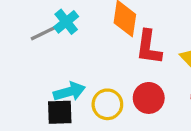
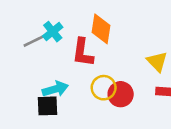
red L-shape: (149, 47) -> (83, 52), moved
yellow circle: (107, 104) -> (104, 88), moved

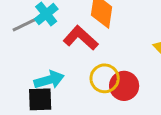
red L-shape: (83, 52) -> (81, 38), turned 124

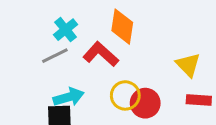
gray line: (25, 24) -> (55, 56), moved

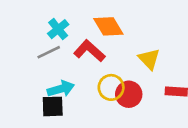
orange diamond: (122, 27) -> (108, 26), turned -40
yellow triangle: (188, 65) -> (149, 59), moved

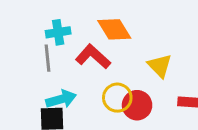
cyan cross: (58, 29) -> (58, 32), turned 30
gray line: (49, 52) -> (47, 58), turned -70

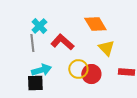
orange diamond: (114, 29) -> (95, 24), moved
cyan cross: (58, 32) -> (39, 26), turned -35

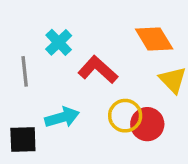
gray line: (32, 43) -> (25, 71), moved
black square: (35, 83) -> (23, 139), moved

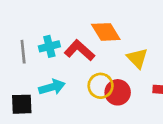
orange diamond: (154, 39) -> (106, 32), moved
cyan cross: (59, 42) -> (49, 46), moved, turned 30

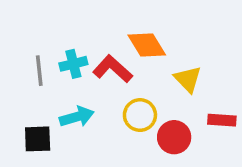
red circle: (118, 92) -> (174, 137), moved

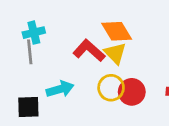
cyan cross: (73, 64) -> (34, 33), moved
yellow triangle: (188, 79) -> (115, 53), moved
red circle: (174, 137) -> (132, 92), moved

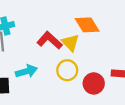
orange diamond: (117, 31) -> (87, 25), moved
red circle: (132, 92) -> (94, 83), moved

